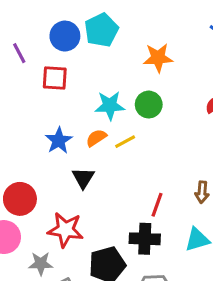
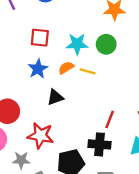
red square: (55, 78) -> (40, 38), moved
yellow line: (125, 142) -> (88, 71), turned 42
black triangle: (83, 178) -> (55, 97), turned 36

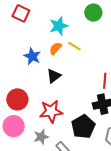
red square: (40, 38) -> (21, 13), moved, turned 36
green circle: (106, 44) -> (93, 13), moved
yellow line: (88, 71) -> (74, 46), turned 32

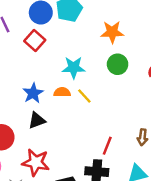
orange semicircle: (55, 48) -> (62, 92), turned 32
black triangle: (54, 76) -> (37, 120), moved

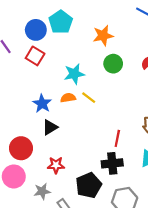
red star: (36, 162) -> (56, 165), size x0.7

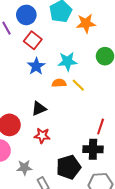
blue circle: (36, 30) -> (26, 15), moved
orange star: (103, 36) -> (86, 23), moved
blue star: (42, 104) -> (36, 66), moved
red star: (56, 165) -> (42, 136), moved

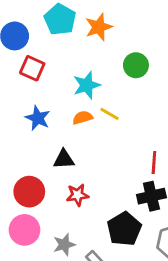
blue star: (36, 66) -> (38, 118), moved
black triangle: (39, 109) -> (64, 159), turned 35

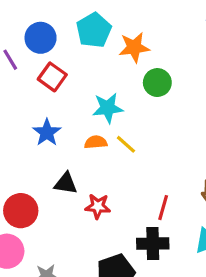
green circle: (136, 65) -> (157, 83), moved
red star: (77, 195) -> (98, 206), moved

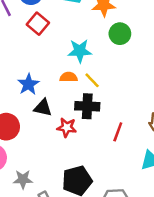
blue star: (47, 133) -> (28, 84), moved
black cross: (153, 244) -> (87, 106), moved

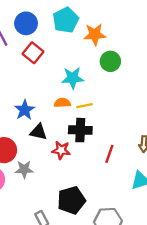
yellow line: (92, 80) -> (85, 106), turned -56
gray star: (23, 179) -> (24, 169), moved

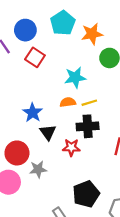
black triangle: (38, 132) -> (48, 132), turned 48

